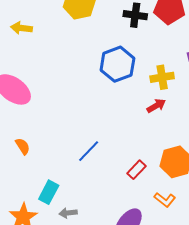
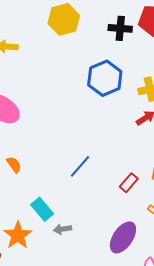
cyan rectangle: (49, 192) -> (42, 209), turned -65

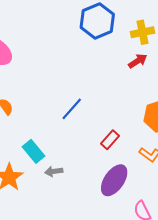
red rectangle: (129, 183) -> (110, 140), moved

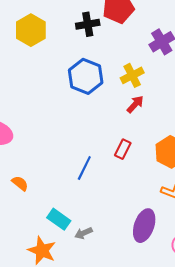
red rectangle: (110, 140) -> (123, 149), moved

